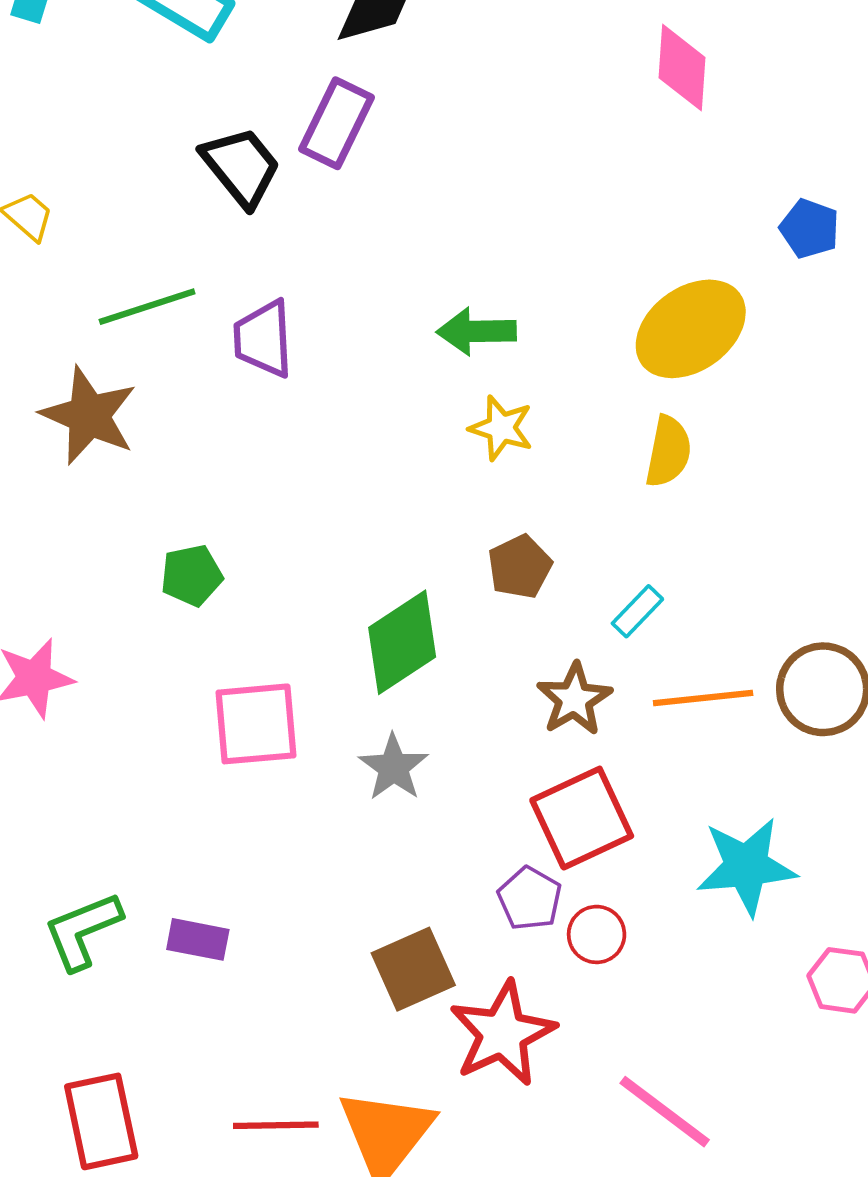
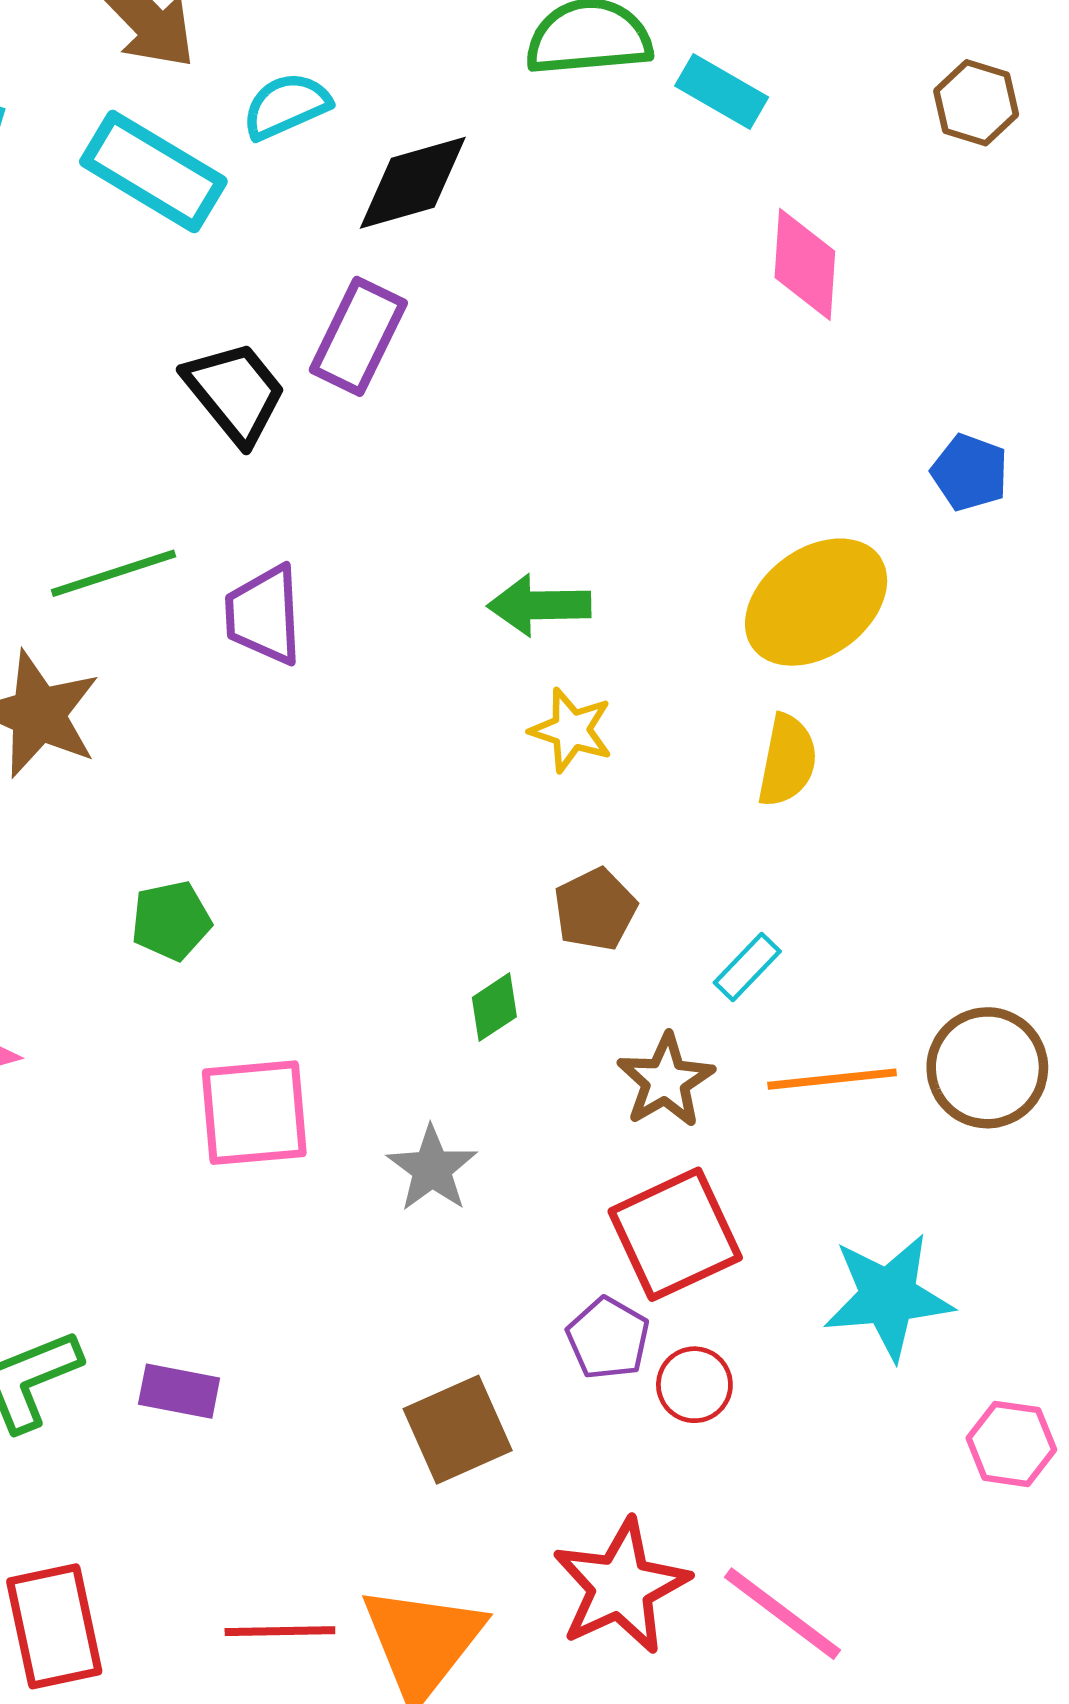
green diamond: (402, 642) -> (494, 1007), moved, size x0.5
red star: (502, 1034) -> (621, 1586), moved

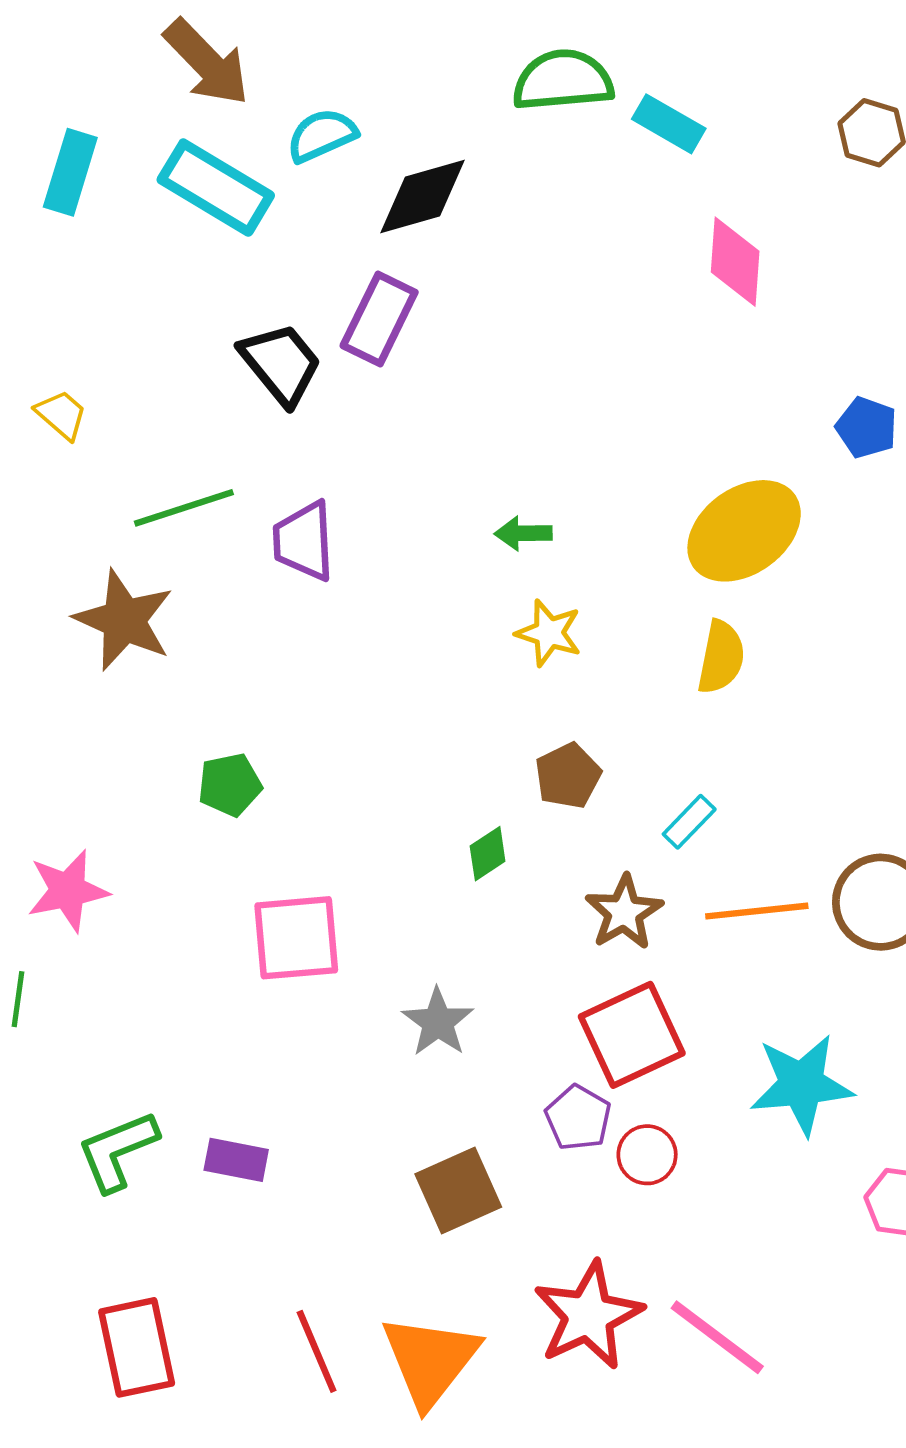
green arrow: (539, 605) -> (523, 533), size x0.7
gray star: (432, 1169) -> (438, 1022), moved
red line: (280, 1631) -> (317, 1351), turned 68

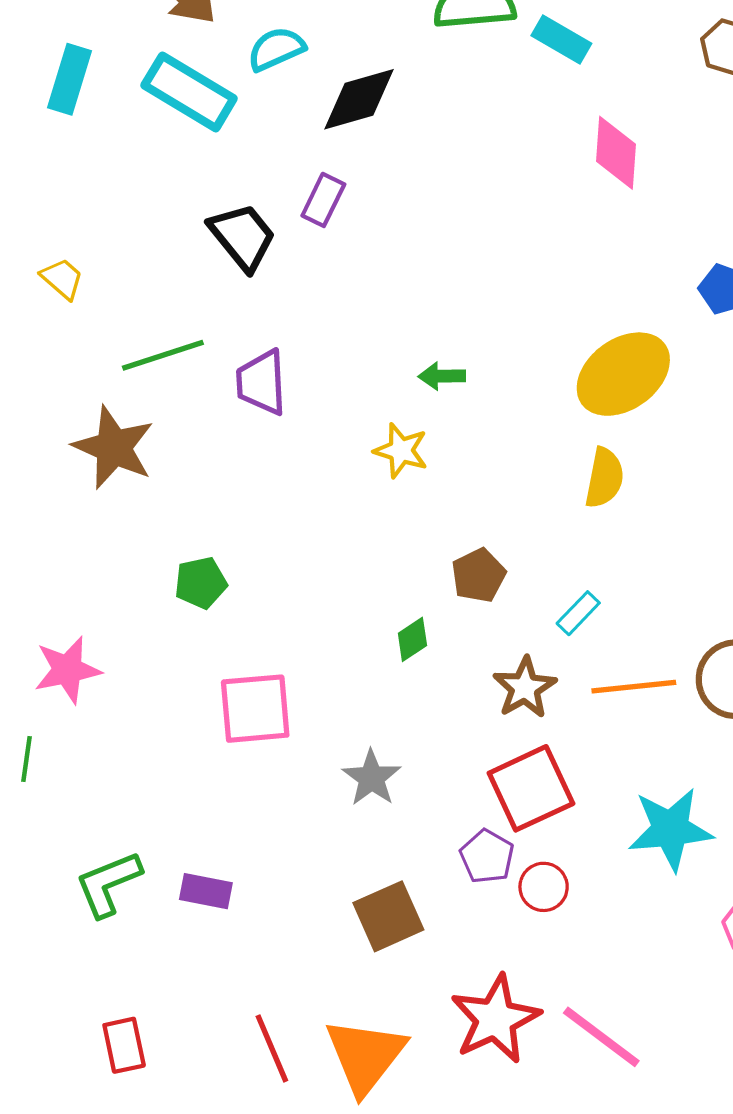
purple rectangle: (379, 319) -> (323, 200), size x0.7
yellow star: (549, 633) -> (401, 451), moved
red rectangle: (137, 1347) -> (124, 1045), size x0.7

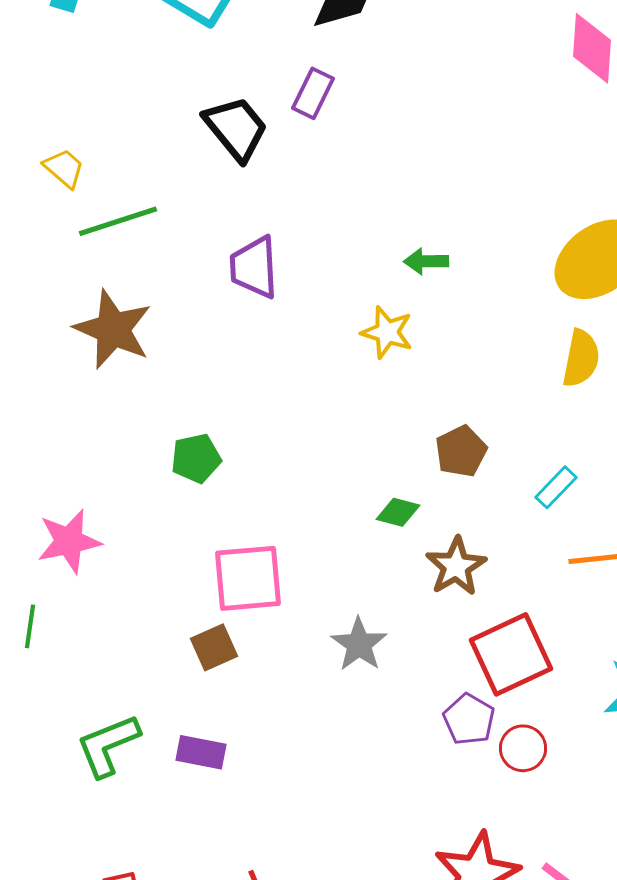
green line: (163, 355) -> (118, 221), moved
green diamond: (412, 639) -> (398, 512), turned 48
brown star: (525, 688) -> (456, 566), moved
brown square: (388, 916) -> (214, 647), moved, size x0.7

